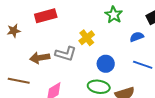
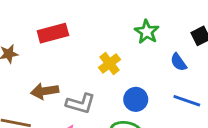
blue semicircle: (137, 37) -> (179, 62), turned -104
gray L-shape: (66, 54) -> (81, 104), moved

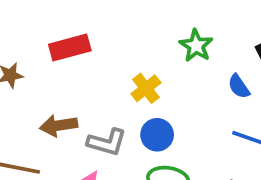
blue circle: (136, 99) -> (157, 135), moved

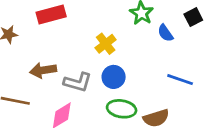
blue semicircle: (239, 86) -> (165, 33), moved

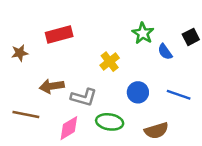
blue circle: (114, 77) -> (138, 92), moved
green ellipse: (122, 109) -> (110, 122), moved

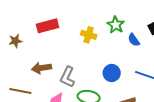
yellow cross: (110, 62) -> (89, 35), moved, turned -35
gray L-shape: (84, 97) -> (68, 77), turned 100

